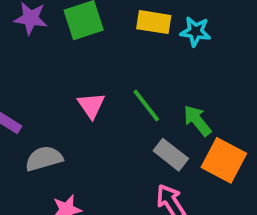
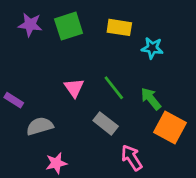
cyan star: (195, 32) -> (152, 48), moved
gray rectangle: (171, 155) -> (106, 123), moved

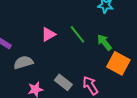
pink triangle: (74, 88) -> (48, 34), turned 35
gray rectangle: (106, 123) -> (63, 82), moved

